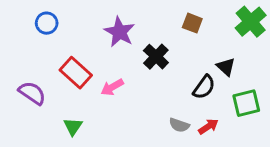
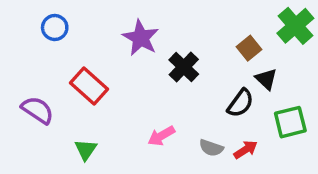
brown square: (192, 23) -> (249, 48), moved, turned 30
pink arrow: (112, 87) -> (161, 136), moved

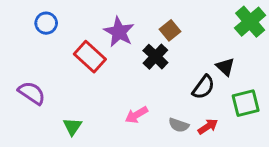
brown square: (249, 48) -> (170, 30), moved
red rectangle: (89, 86) -> (90, 57), moved

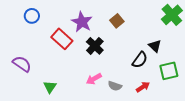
black cross: (155, 57) -> (95, 46), moved
gray semicircle: (179, 125) -> (115, 86), moved

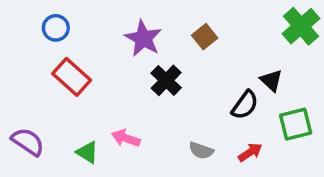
red rectangle: (62, 39) -> (72, 77), moved
purple semicircle: (22, 64) -> (28, 142), moved
pink arrow: (94, 79) -> (126, 138), moved, turned 49
green triangle: (50, 87) -> (87, 152), turned -32

